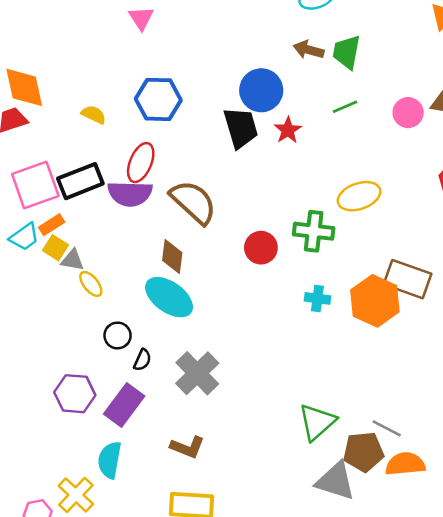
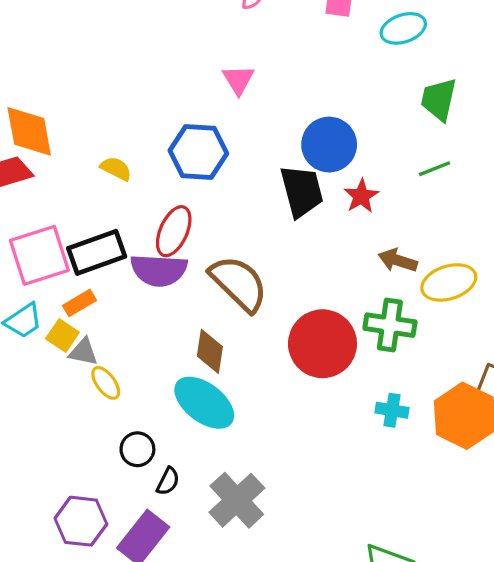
pink triangle: (141, 18) -> (238, 80), moved
brown arrow: (309, 50) -> (398, 260), moved
orange rectangle: (52, 225) -> (79, 303), moved
red circle: (261, 248) -> (322, 344), size x1.6

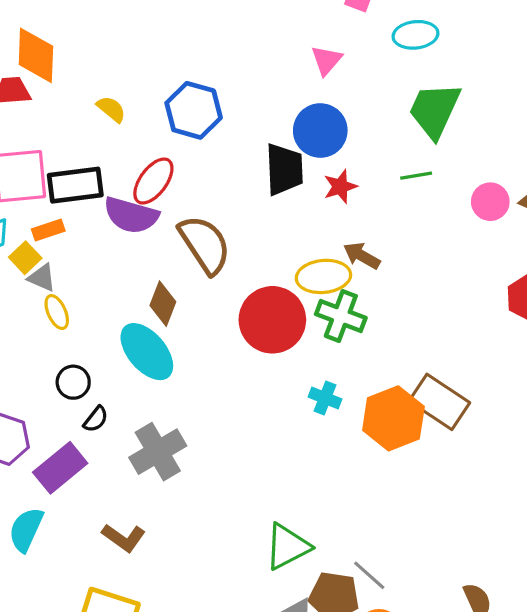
pink triangle: (238, 80) -> (326, 60), moved
green trapezoid: (439, 99) -> (435, 110), size x1.4
yellow ellipse: (449, 282) -> (323, 276), moved

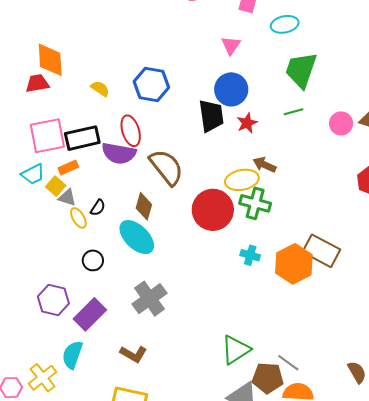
red ellipse: (153, 181) -> (131, 131), turned -48
black semicircle: (96, 419) -> (98, 208), moved

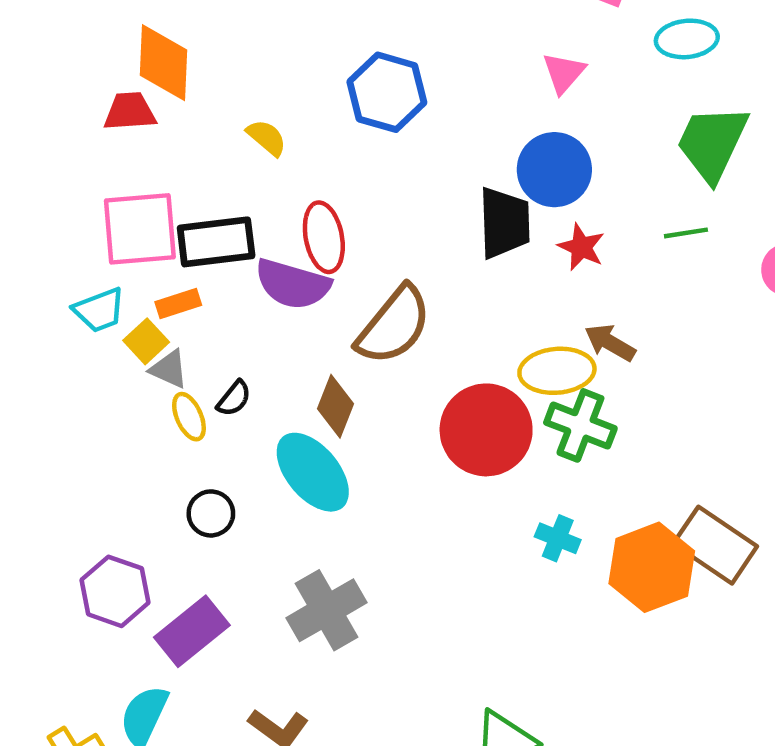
blue hexagon: (151, 84) -> (387, 92), moved
red star: (247, 123) -> (581, 247), turned -30
brown semicircle: (166, 167) -> (394, 325), turned 72

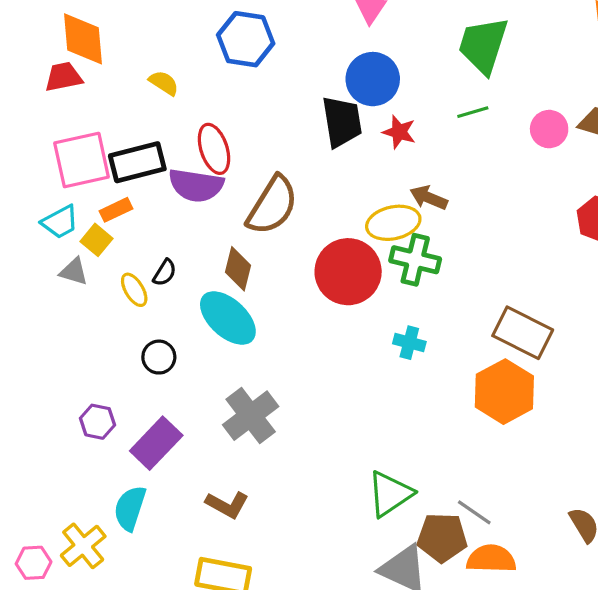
gray triangle: (169, 369) -> (74, 272), moved
orange hexagon: (652, 567) -> (504, 392), moved
purple hexagon: (115, 591) -> (97, 422), size x0.7

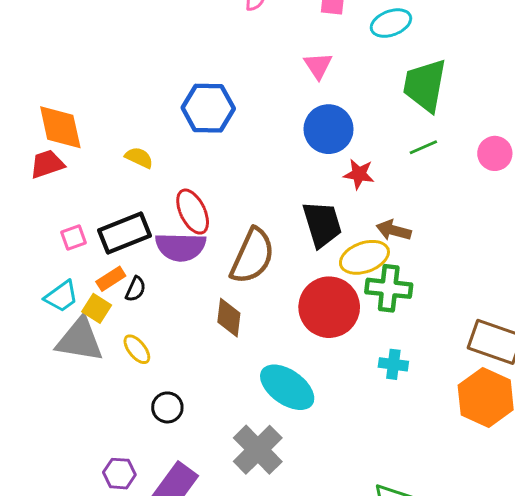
black trapezoid: (342, 122) -> (322, 224), moved
pink square: (82, 160) -> (74, 238), size x0.5
gray triangle: (74, 272) -> (80, 340), size x1.8
black semicircle: (165, 273) -> (136, 289), moved
cyan ellipse: (228, 318) -> (287, 387), moved

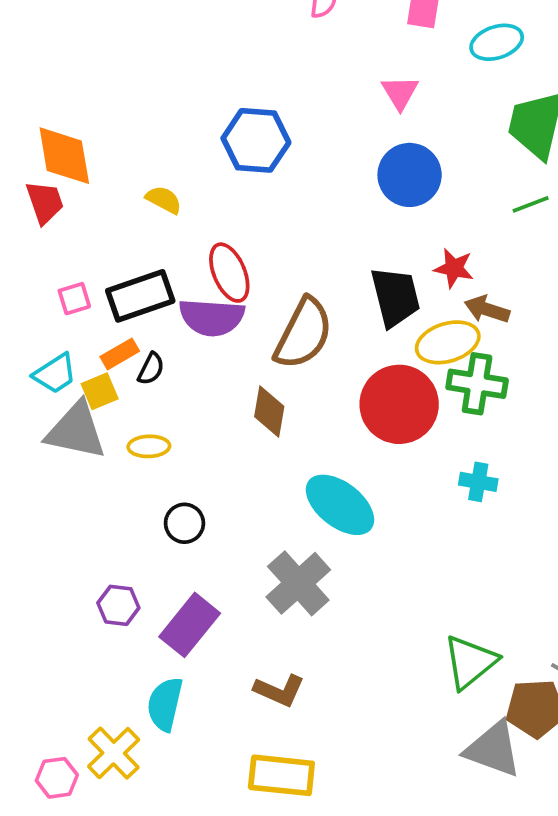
red trapezoid: (47, 164) -> (45, 202), turned 87
red star: (359, 174) -> (454, 268), moved
yellow square: (97, 308) -> (100, 391), turned 32
yellow ellipse: (137, 349) -> (149, 446), turned -56

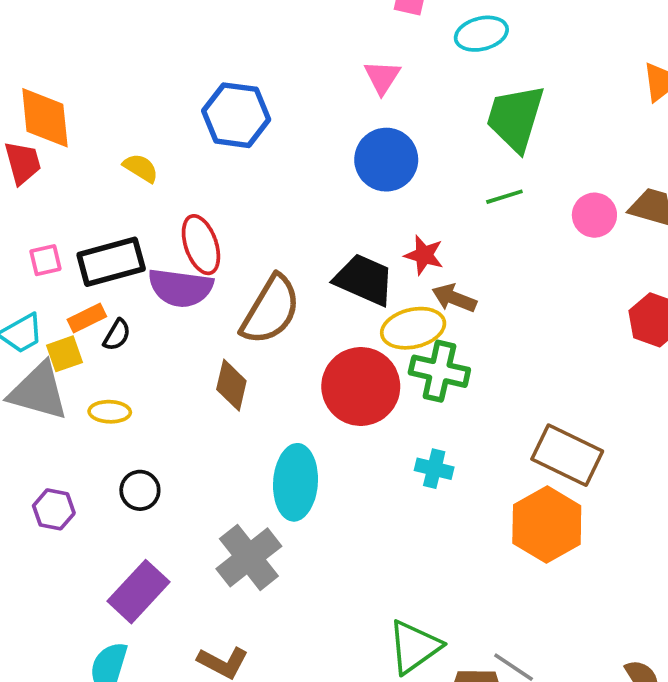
black trapezoid: (395, 297) -> (364, 280), turned -56
cyan ellipse: (340, 505) -> (296, 482), turned 52
purple hexagon: (118, 605) -> (54, 509), moved

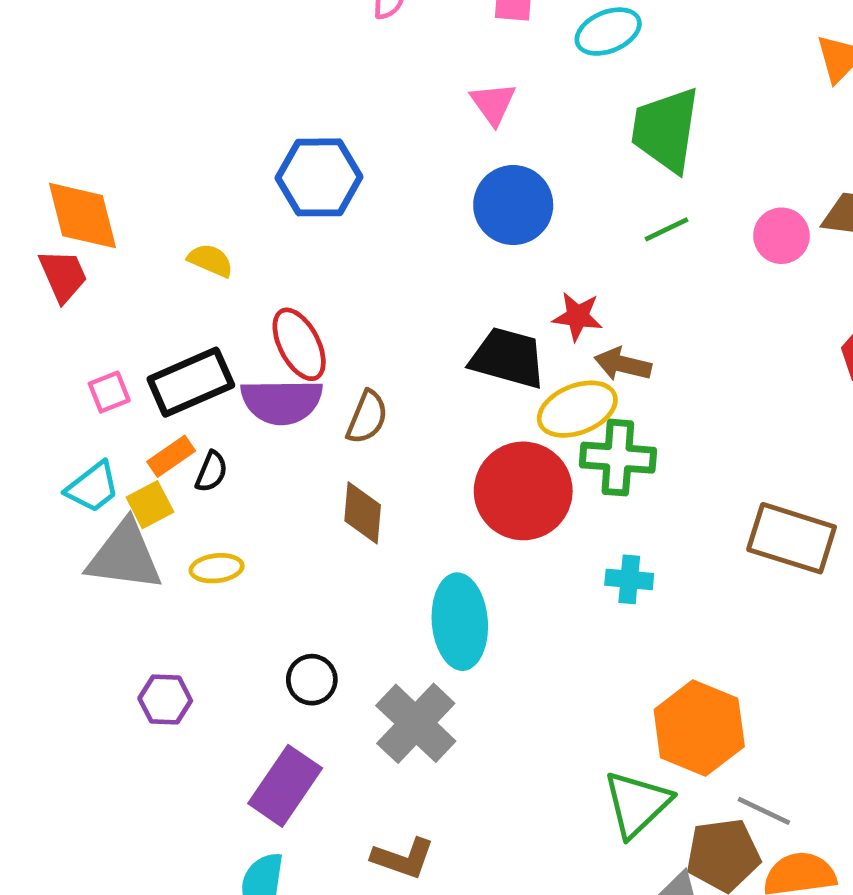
brown semicircle: (271, 310) -> (367, 417), moved, size x0.6
black circle: (140, 490) -> (312, 680), moved
orange hexagon: (547, 525) -> (699, 728), moved

